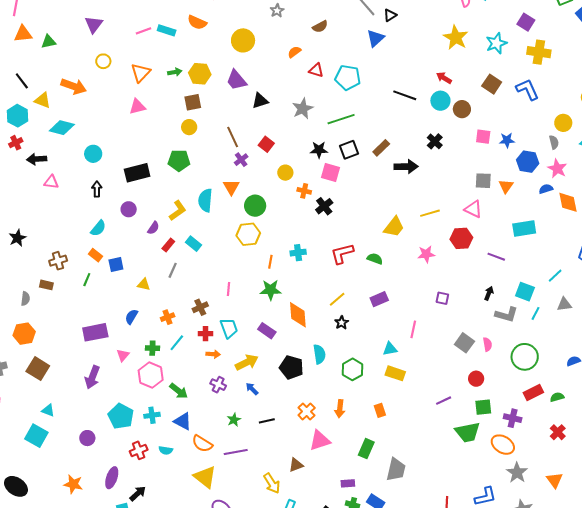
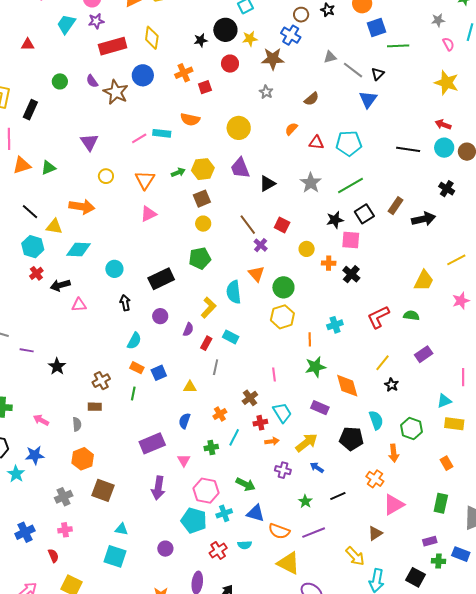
purple trapezoid: (236, 80) -> (240, 168), turned 30
pink hexagon: (151, 375) -> (206, 491), moved
orange arrow: (340, 409) -> (394, 453), moved

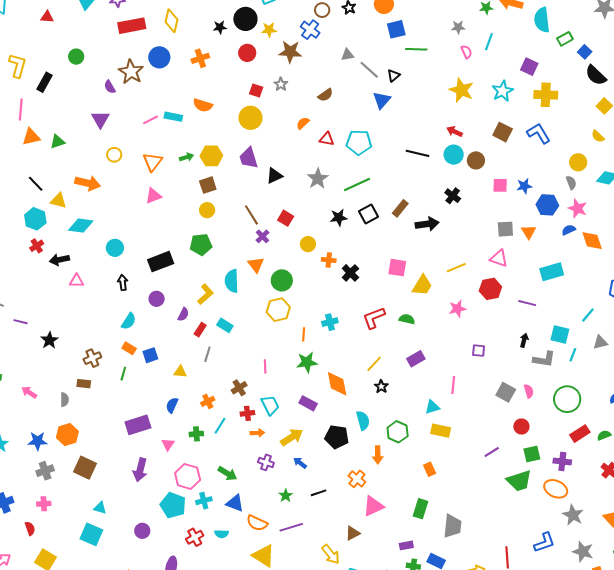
purple semicircle: (92, 81) -> (110, 87), moved
red square: (205, 87) -> (256, 90), moved, turned 32
pink square: (351, 240) -> (397, 268), moved
blue star: (35, 455) -> (38, 441), moved

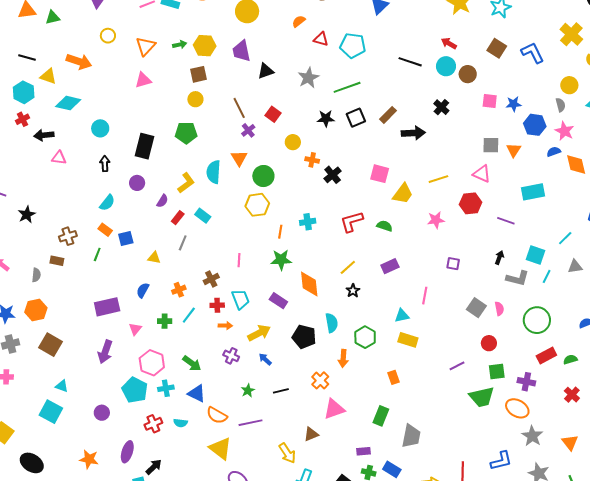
yellow cross: (546, 95) -> (571, 34), moved, turned 35
black line: (36, 184) -> (27, 57), turned -36
black rectangle: (161, 262) -> (145, 146), turned -60

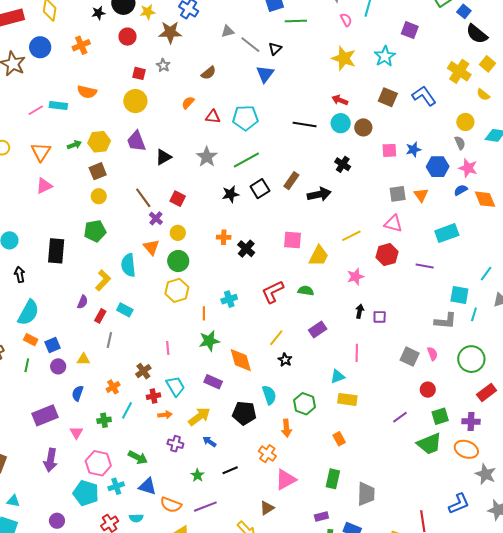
yellow circle: (293, 142) -> (178, 233), moved
purple circle: (137, 183) -> (58, 366), moved
cyan semicircle: (107, 203) -> (28, 313), size x1.5
black arrow: (499, 258) -> (360, 311), moved

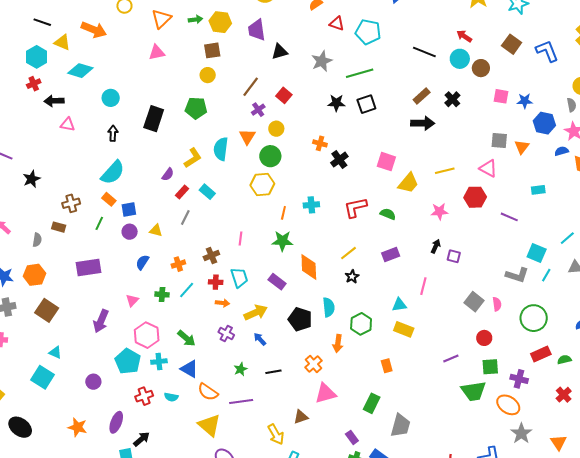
brown rectangle: (291, 181) -> (422, 96), moved
brown line: (143, 198) -> (251, 87), turned 60
cyan rectangle: (447, 233) -> (538, 190), size x0.6
purple rectangle: (45, 415) -> (88, 267), moved
purple rectangle: (321, 516) -> (352, 437), turned 56

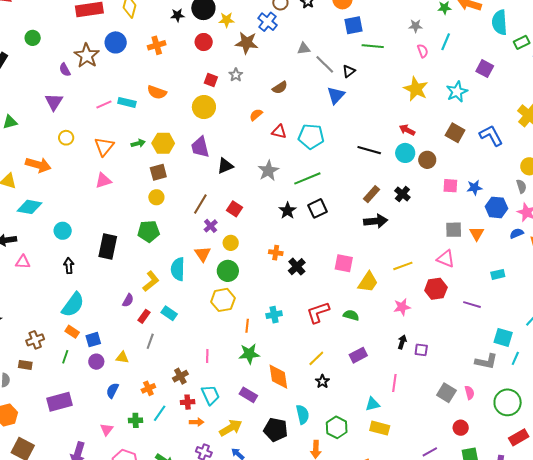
black star: (336, 103) -> (288, 211), turned -30

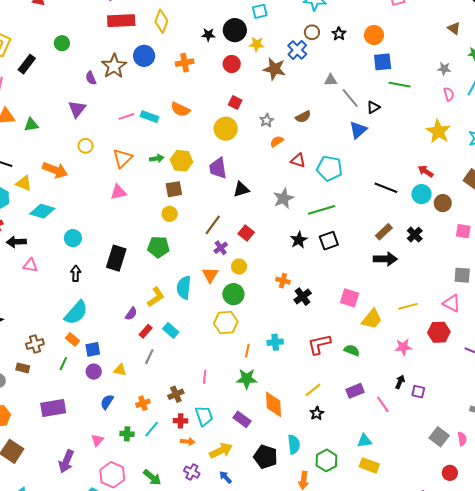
gray star: (236, 75) -> (267, 120), moved
pink line: (394, 383) -> (383, 404), moved, turned -48

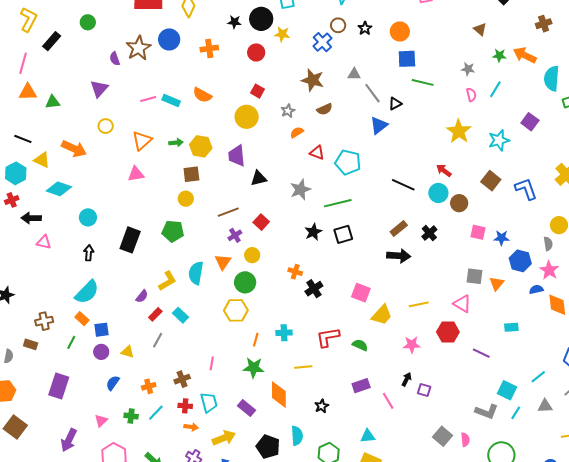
brown star: (274, 69) -> (313, 80), moved
brown line: (213, 225) -> (228, 212), turned 30
yellow line: (313, 390) -> (303, 367), moved, turned 30
purple rectangle: (53, 408) -> (59, 386), turned -65

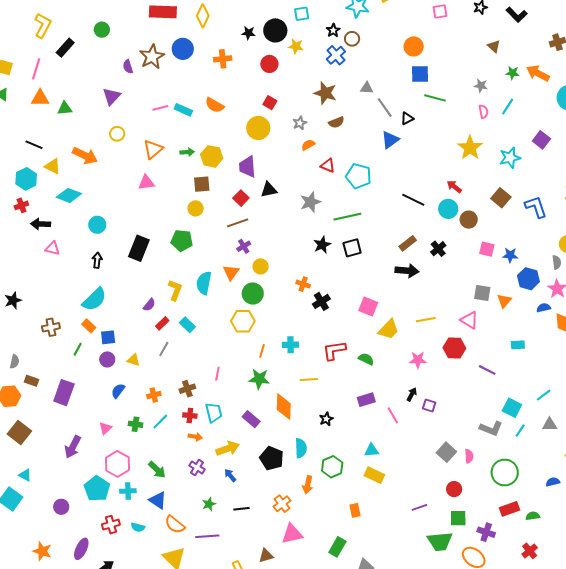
black star: (365, 28) -> (333, 30), moved
red square: (261, 222) -> (241, 198), moved
yellow L-shape: (167, 281) -> (175, 290), turned -40
brown rectangle: (31, 344) -> (31, 381), moved

